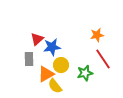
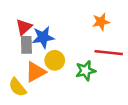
gray rectangle: (29, 59) -> (26, 45), moved
red line: (103, 59) -> (109, 53), turned -50
yellow semicircle: (55, 86) -> (17, 87), moved

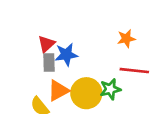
yellow circle: (55, 60) -> (86, 93), moved, size x1.5

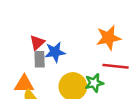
orange star: (126, 39) -> (108, 38), size x1.5
orange triangle: (58, 91) -> (24, 84), moved, turned 30

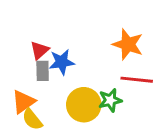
orange star: (108, 38) -> (128, 44), turned 30
orange triangle: (24, 84) -> (23, 102), turned -36

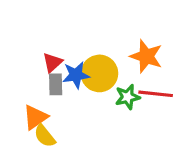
green star: (110, 100) -> (128, 97), moved
yellow circle: (84, 105) -> (99, 73), moved

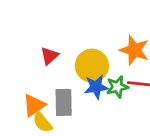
blue star: (76, 75) -> (96, 87), moved
gray rectangle: (56, 84) -> (64, 102), moved, size x1.4

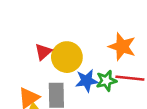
yellow circle: (92, 66) -> (67, 57), moved

